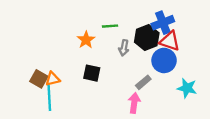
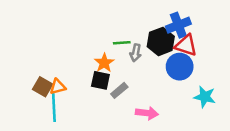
green line: (110, 26) -> (122, 43), moved
orange star: (86, 40) -> (104, 63), moved
gray rectangle: (143, 82) -> (119, 90), moved
pink arrow: (134, 103) -> (147, 113), turned 90

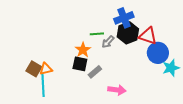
blue cross: (178, 25) -> (124, 18), moved
gray arrow: (136, 53) -> (108, 42), turned 32
blue circle: (180, 67) -> (158, 53), moved
cyan star: (205, 97) -> (171, 68), moved, turned -30

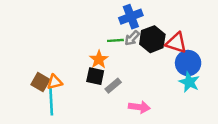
blue cross: (124, 18) -> (131, 17), moved
gray arrow: (108, 42) -> (132, 38), moved
cyan star: (171, 68) -> (189, 82), moved, turned -30

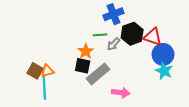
gray arrow: (132, 38) -> (113, 44), moved
gray rectangle: (113, 86) -> (98, 74), size x1.6

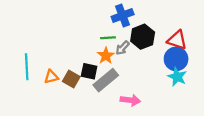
red triangle: (153, 37) -> (177, 40), moved
orange star: (86, 51) -> (106, 56), moved
brown square: (35, 71) -> (71, 79), moved
cyan line: (44, 87) -> (27, 67), moved

